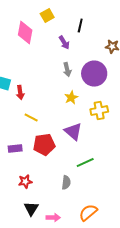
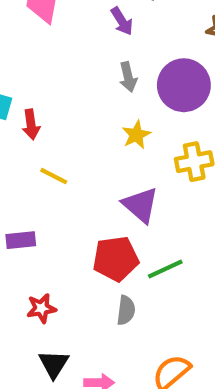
red pentagon: (44, 145) -> (116, 259), moved

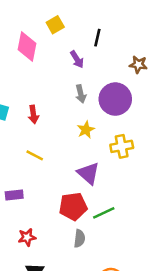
red arrow: (31, 124) -> (33, 114), moved

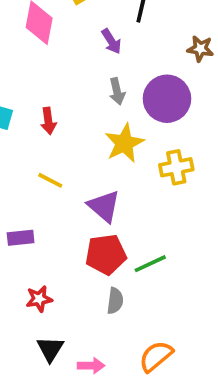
yellow star: (86, 130) -> (124, 143), size x1.5
purple triangle: (88, 173) -> (104, 206), moved

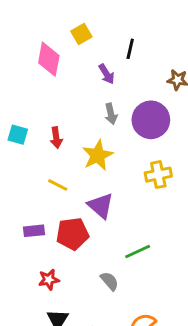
yellow star: (124, 143) -> (98, 155), moved
red pentagon: (106, 254) -> (72, 234), moved
gray semicircle: (115, 301) -> (109, 281), turned -48

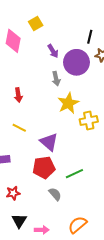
black line: (130, 49) -> (90, 37), moved
purple circle: (151, 120) -> (76, 62), moved
yellow star: (98, 155) -> (68, 103), moved
red pentagon: (72, 234) -> (44, 168), moved

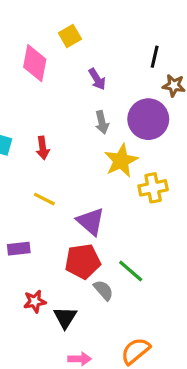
purple circle: (76, 62) -> (148, 119), moved
green line: (74, 174) -> (131, 271), turned 66
gray semicircle: (55, 194) -> (103, 290), moved
black triangle: (19, 221) -> (65, 317), moved

